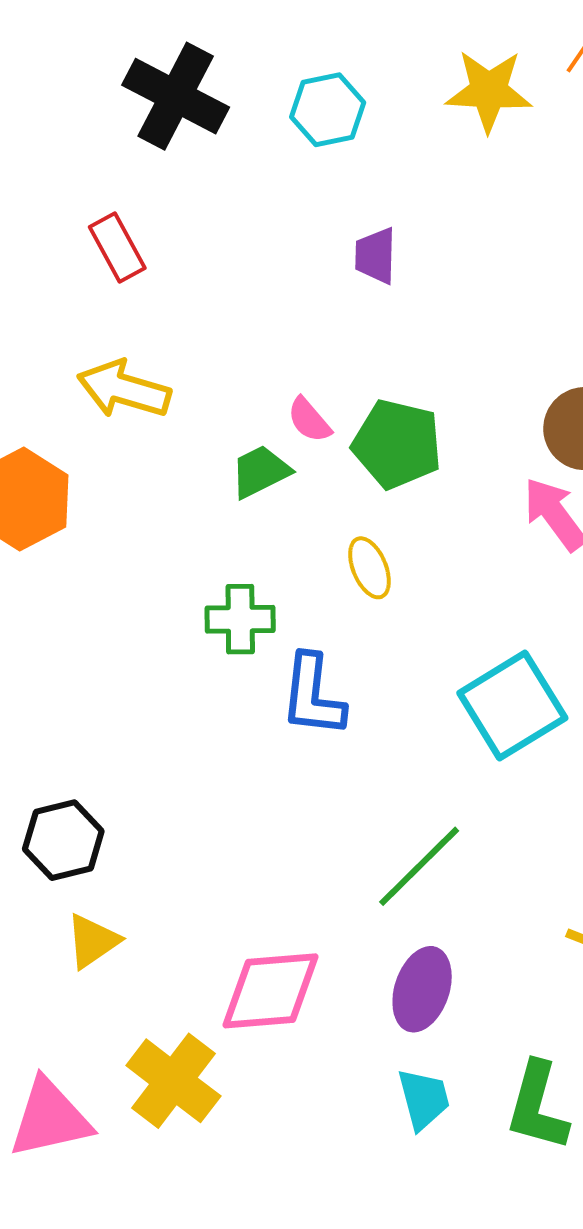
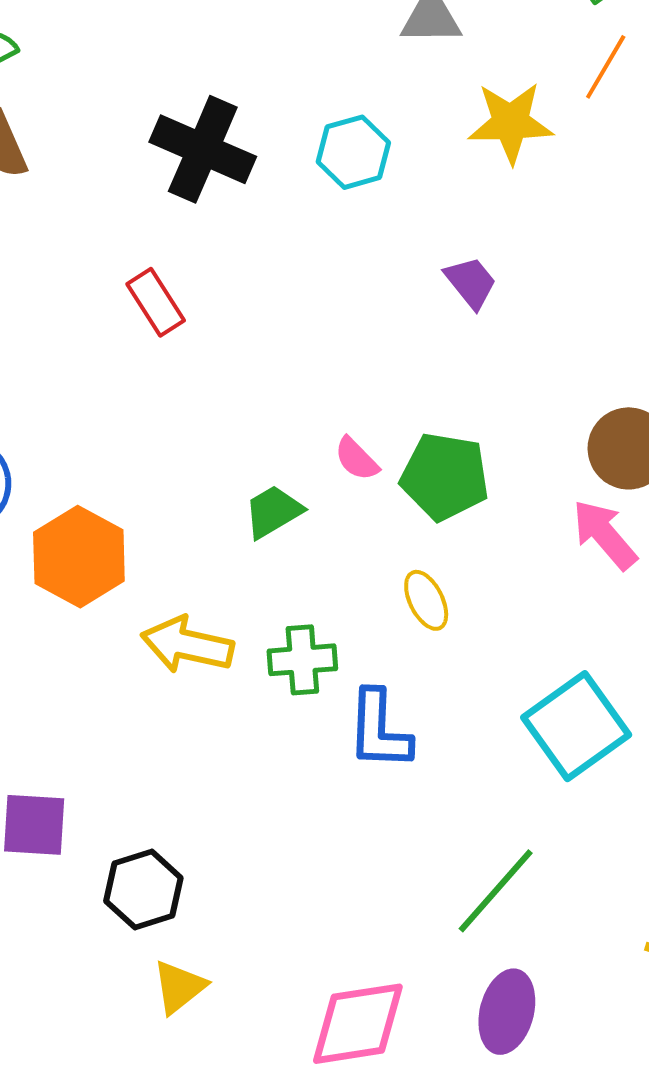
purple trapezoid: (376, 256) -> (471, 282), moved, turned 144
yellow arrow: (124, 389) -> (187, 645), moved
green trapezoid: (260, 472) -> (273, 512), moved

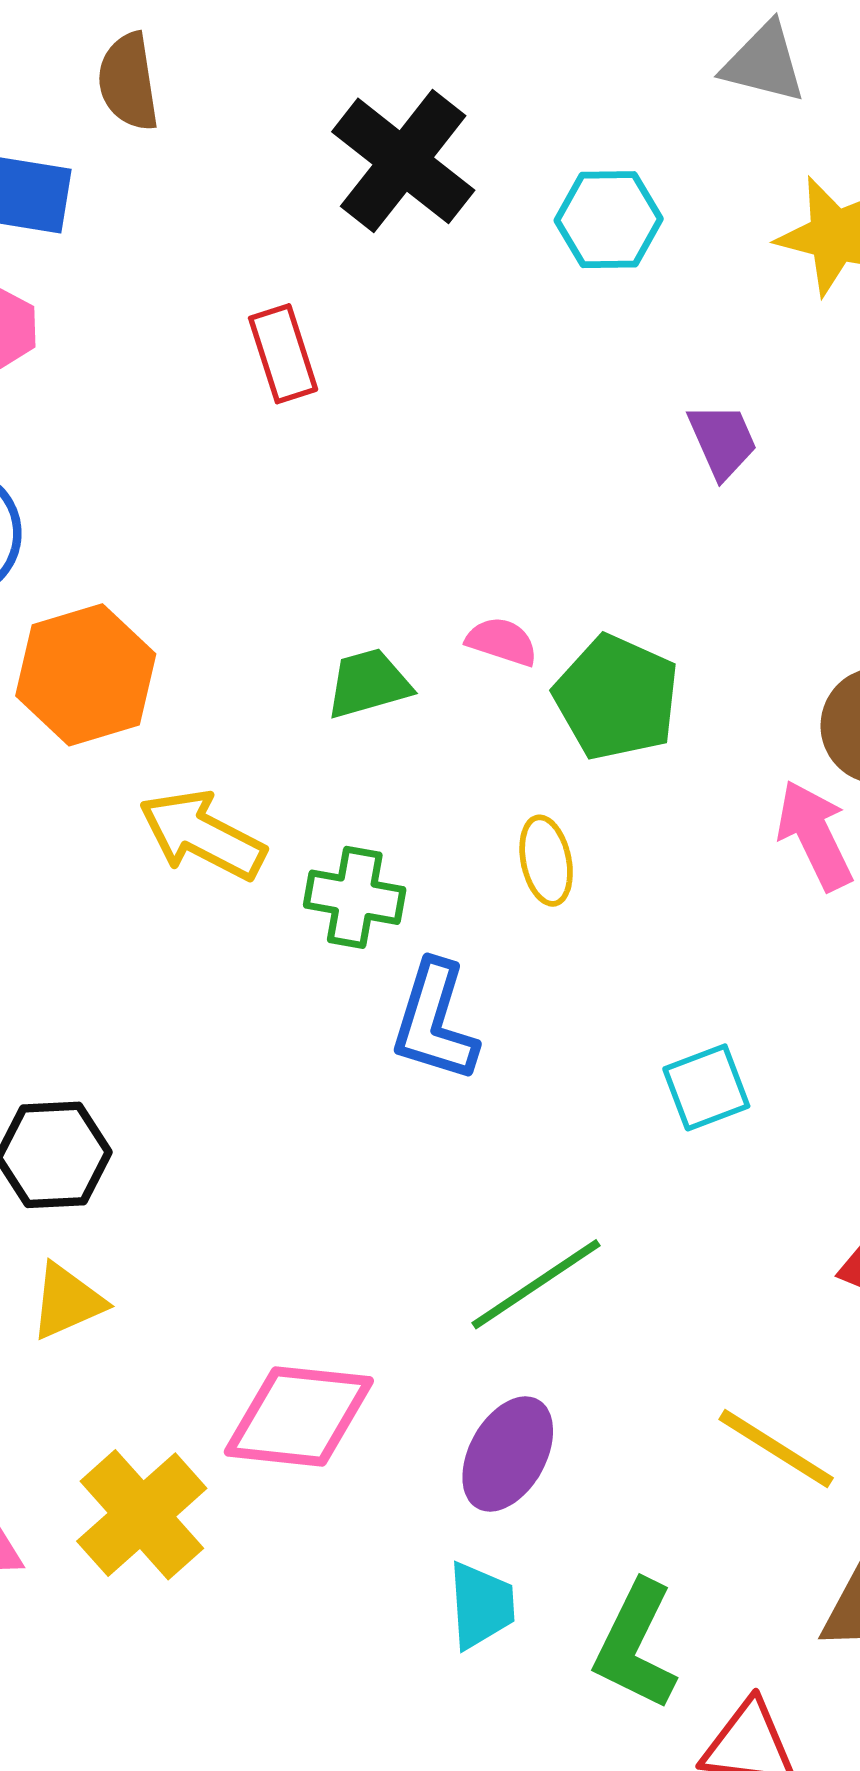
pink semicircle: (357, 459) -> (502, 641), turned 138
cyan square: (576, 726) -> (706, 1087), size x0.6

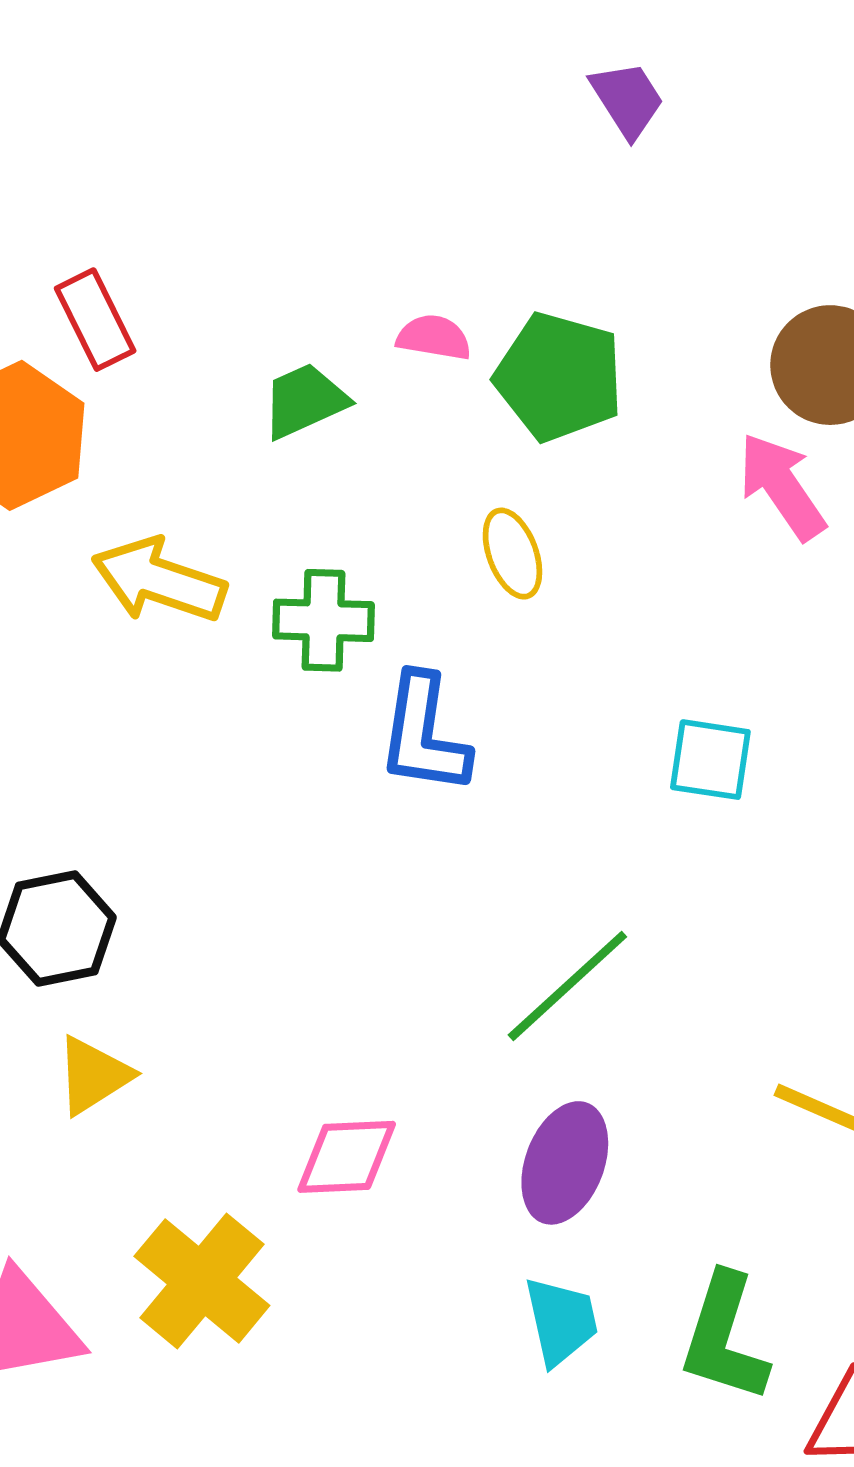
red rectangle: (283, 354) -> (95, 320), moved
cyan square: (706, 1087) -> (710, 760), turned 38
pink diamond: (299, 1416) -> (347, 1157), size x0.7

